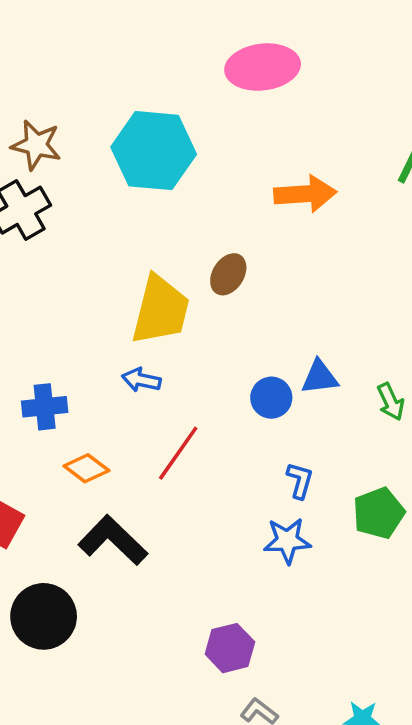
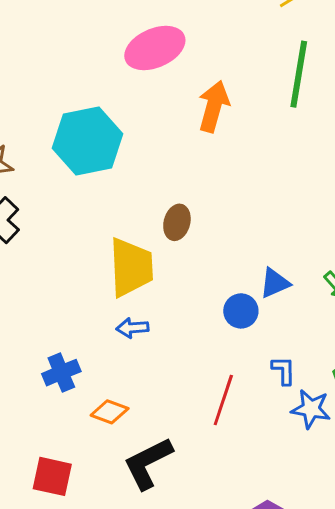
orange arrow: (305, 194) -> (214, 106), moved, turned -54
red line: (178, 453) -> (223, 400), moved
black L-shape: (113, 540) -> (148, 463), turned -54
blue star: (287, 541) -> (311, 409), moved, turned 30

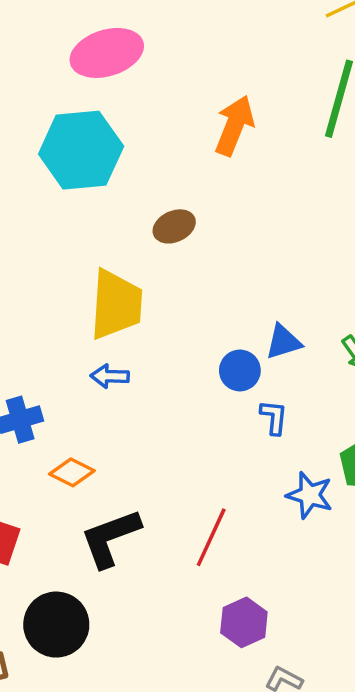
pink ellipse: (155, 48) -> (107, 53), moved
brown ellipse: (177, 222) -> (174, 226), moved, turned 44
blue L-shape: (284, 371) -> (274, 417), moved
red line: (223, 400) -> (211, 537), moved

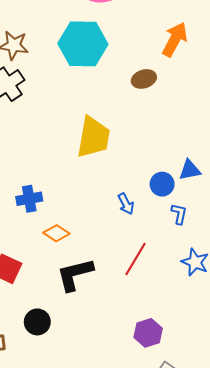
brown ellipse: (174, 226) -> (144, 79), moved
blue arrow: (110, 376) -> (126, 204), moved, turned -125
red line: (211, 537) -> (135, 259), moved
black circle: (56, 625) -> (37, 322), size x0.7

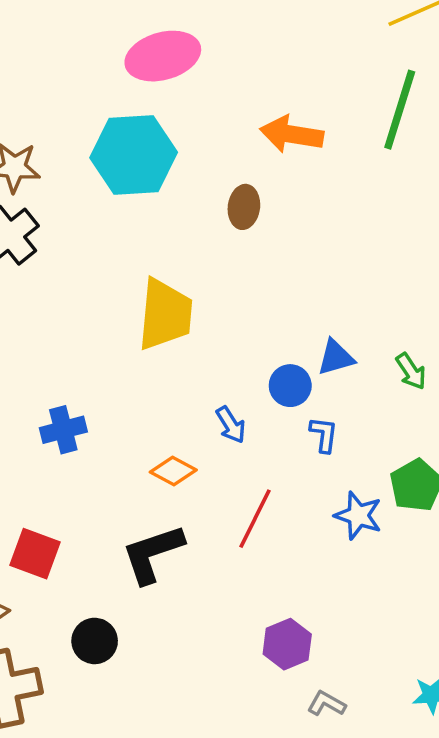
orange arrow: (175, 39) -> (292, 134), turned -104
brown ellipse: (144, 79) -> (244, 207), turned -60
orange diamond: (56, 233) -> (173, 471), moved

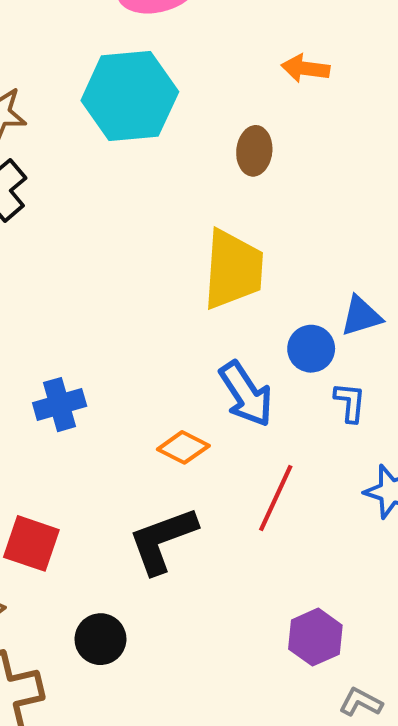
orange arrow: (292, 134) -> (305, 68), size x0.7
yellow trapezoid: (165, 314) -> (233, 269), moved
blue arrow: (231, 425) -> (246, 394), size x1.6

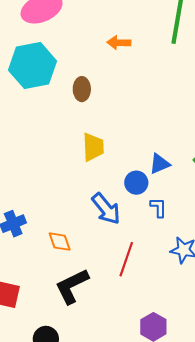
brown ellipse: (254, 151) -> (82, 89), moved
yellow trapezoid: (233, 269) -> (93, 147), size x0.7
orange diamond: (183, 447) -> (60, 242), moved, turned 50

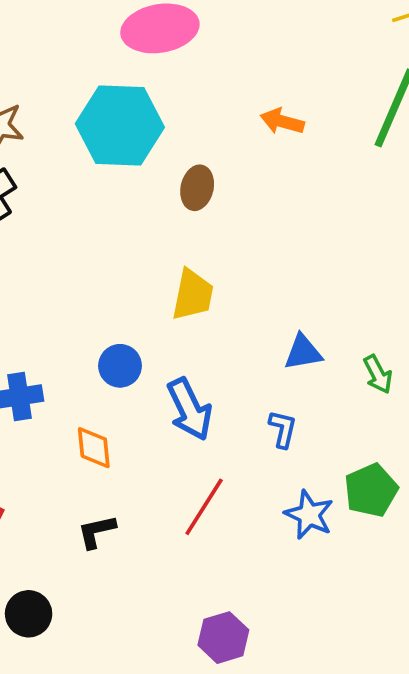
blue circle: (136, 183) -> (120, 366), moved
black L-shape: (72, 286) -> (97, 532), size x0.6

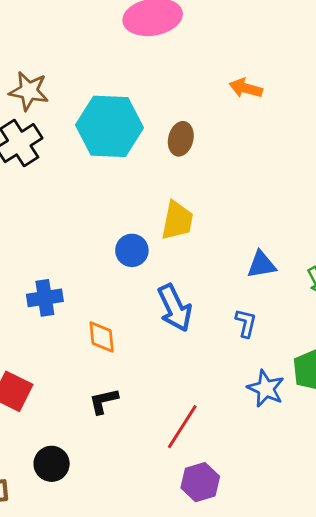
cyan hexagon: (120, 126) -> (109, 126), moved
blue circle: (120, 366) -> (132, 250), moved
red line: (204, 507) -> (182, 427), moved

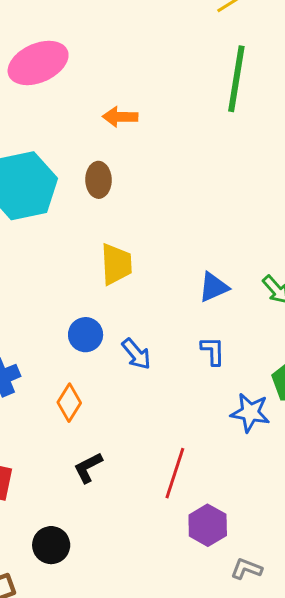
orange arrow: (246, 88) -> (120, 117), moved
blue circle: (132, 250) -> (86, 335), moved
blue arrow: (175, 308) -> (136, 354), size x0.7
orange diamond: (102, 337) -> (69, 403), turned 52

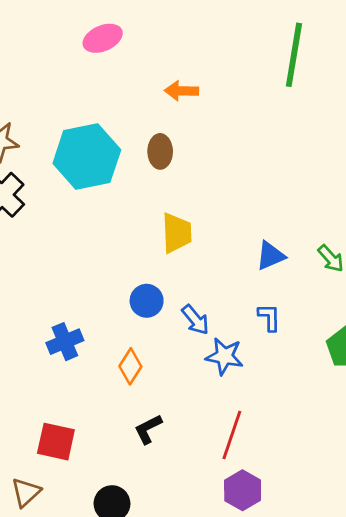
pink ellipse: (38, 63) -> (103, 38), size x0.7
blue star: (250, 413) -> (224, 356), moved
purple hexagon: (208, 525) -> (243, 490), moved

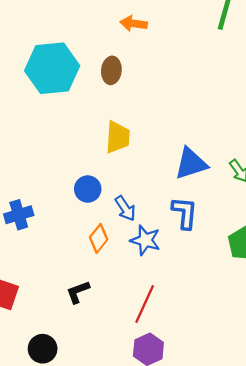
blue triangle: (270, 256) -> (191, 164), size x1.4
blue L-shape: (269, 317) -> (185, 213), size x1.4
orange diamond: (130, 366) -> (99, 238), moved

